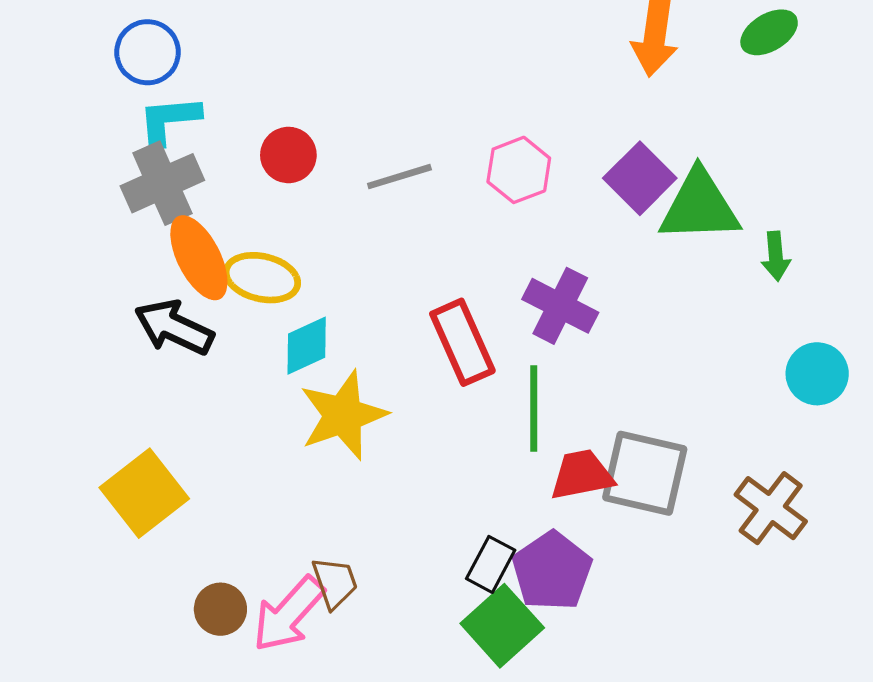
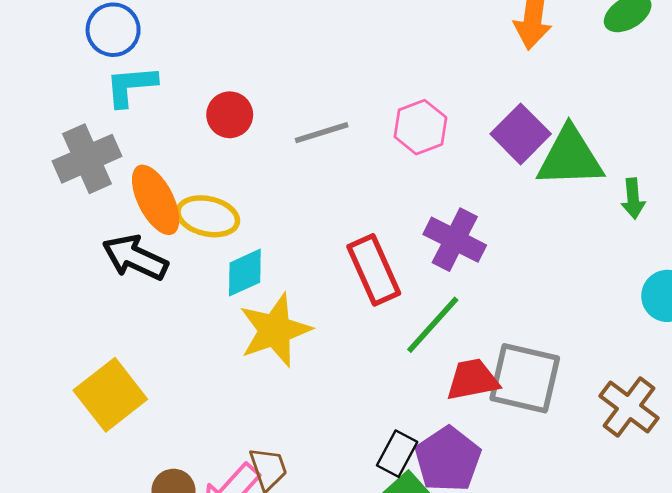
gray cross: (162, 183) -> (87, 159), moved
green line: (534, 409) -> (433, 325), turned 42

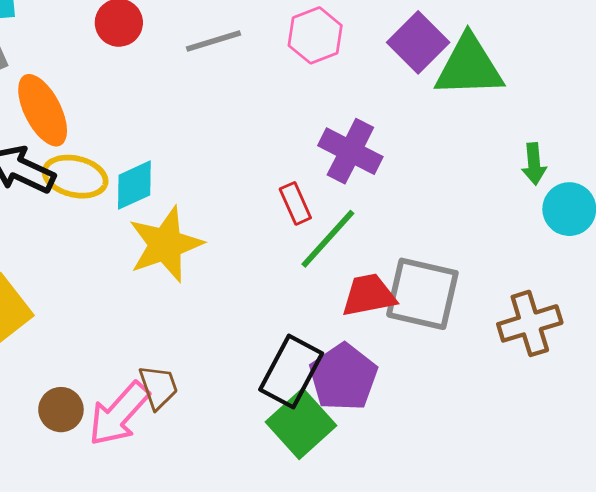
green arrow: (633, 198) -> (534, 164), moved
yellow ellipse: (208, 216) -> (75, 177), moved
red rectangle: (374, 270) -> (295, 203), moved, size x0.6
brown cross: (629, 407) -> (530, 323), turned 36
black rectangle: (397, 454) -> (291, 371), size x1.5

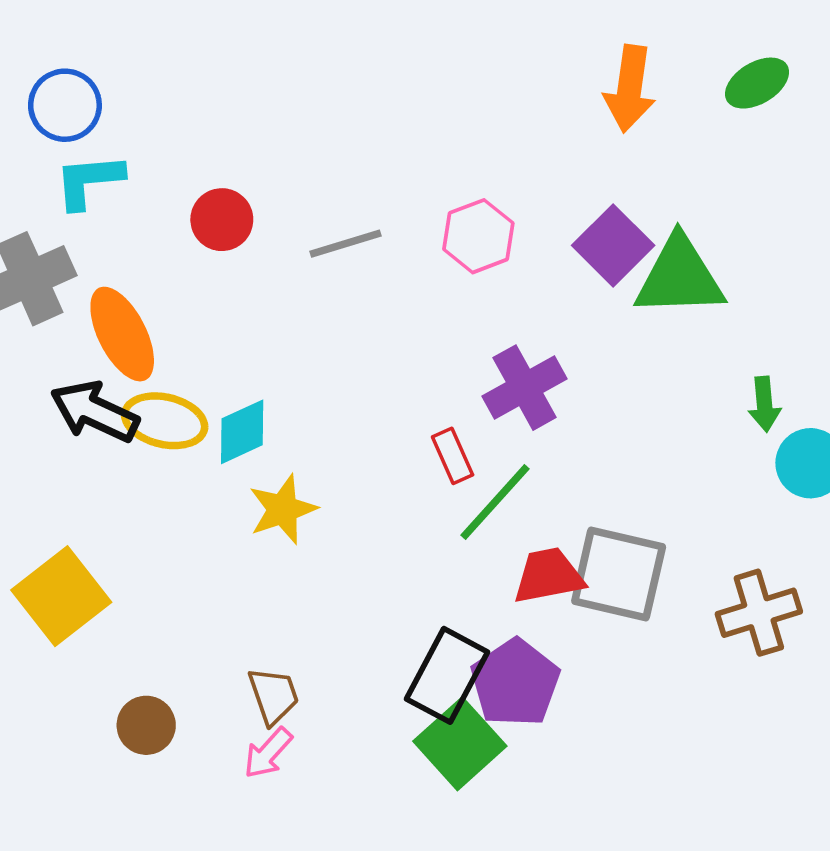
purple cross: (350, 151) -> (524, 388), turned 34
yellow star: (165, 244) -> (283, 509), size x0.7
pink arrow: (119, 414) -> (268, 753), moved, size x0.6

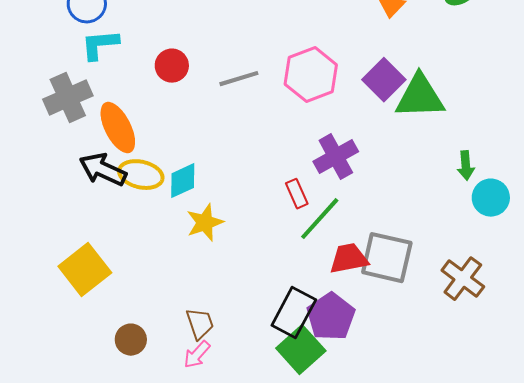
pink hexagon: (478, 236) -> (311, 75), size x1.4
brown cross: (759, 613) -> (463, 279), turned -36

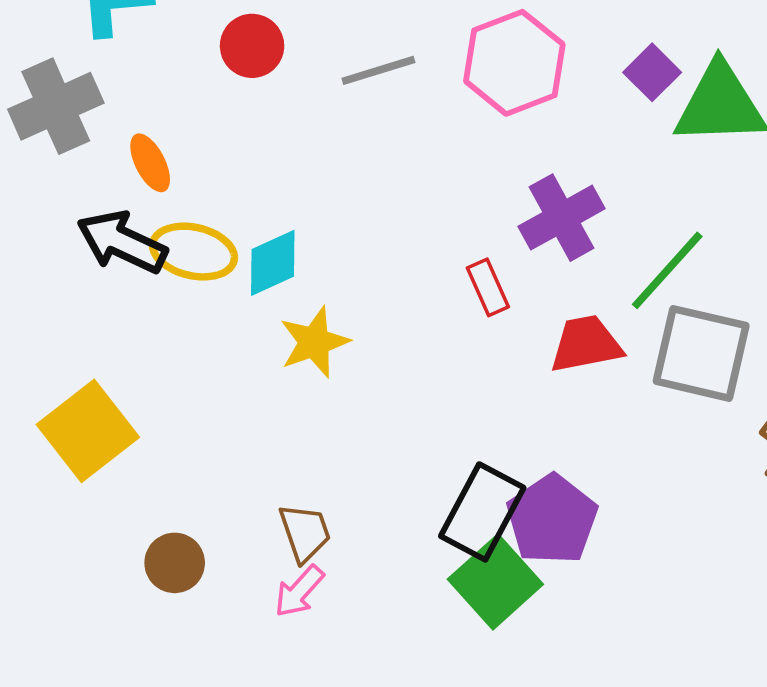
purple square: (384, 80) -> (652, 72), size x0.7
orange ellipse: (118, 128) -> (150, 163), size x0.6
green line: (320, 219) -> (667, 270), moved
gray square: (387, 258) -> (701, 353), moved
red trapezoid: (349, 259) -> (586, 344), moved

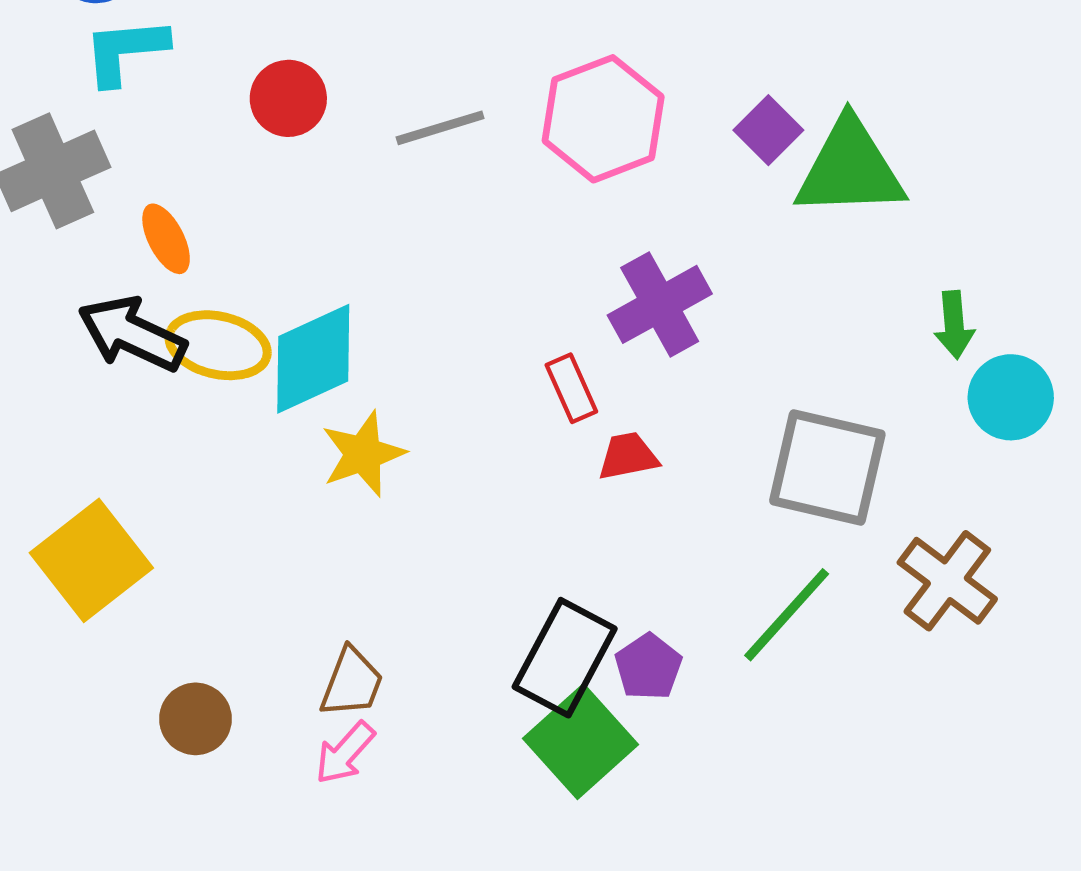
cyan diamond: (273, 263) -> (313, 359), size x1.4
green line: (667, 270) -> (787, 615), moved
red trapezoid: (586, 344) -> (628, 456), moved, size x0.7
purple pentagon: (552, 520) -> (648, 667), size x0.6
brown trapezoid: (305, 533) -> (352, 683), turned 40

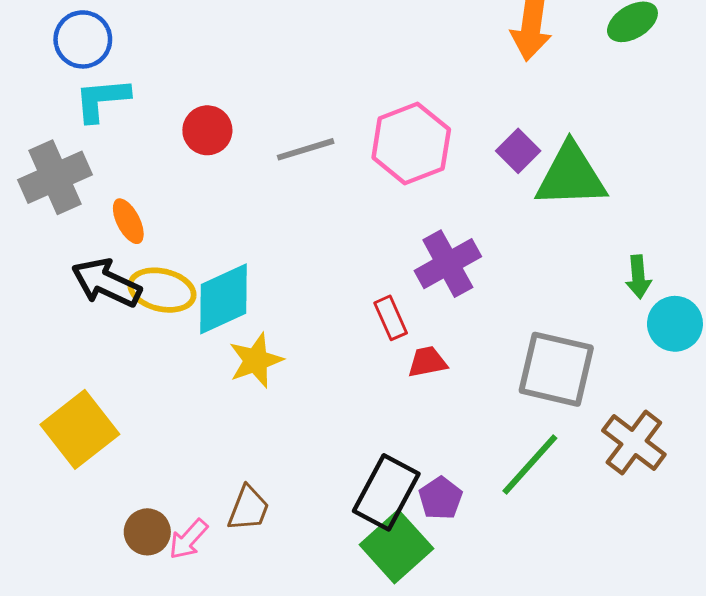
pink arrow: (345, 753) -> (188, 539), moved

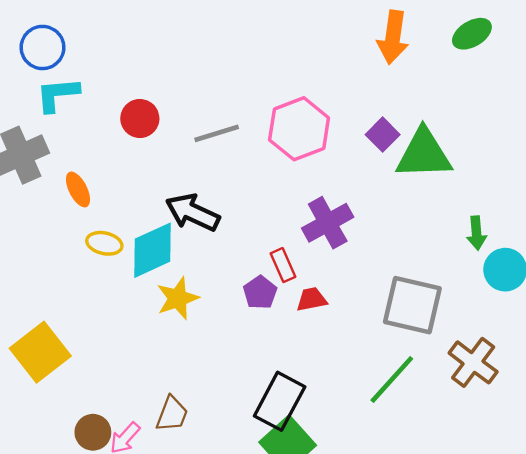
black arrow: (106, 283) -> (193, 212), moved
yellow ellipse: (162, 290) -> (104, 243), size x0.7
purple pentagon: (440, 498) -> (260, 293), moved

